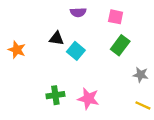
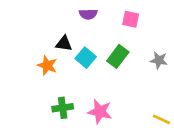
green rectangle: (120, 45) -> (118, 56), moved
orange star: (17, 50) -> (47, 65), moved
gray star: (141, 75) -> (159, 60), moved

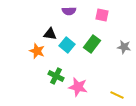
green cross: (63, 108) -> (56, 76), moved, turned 35
yellow line: (161, 119) -> (117, 95), moved

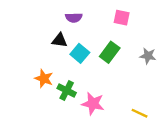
purple semicircle: (69, 11) -> (74, 18), moved
orange star: (37, 51) -> (44, 79), moved

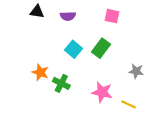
black triangle: (59, 40) -> (37, 12), moved
gray star: (148, 56) -> (136, 71), moved
pink star: (93, 104) -> (102, 92), moved

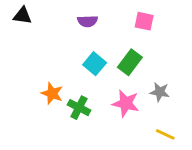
black triangle: (37, 12) -> (22, 16), moved
gray star: (136, 71) -> (160, 92), moved
pink star: (102, 92) -> (126, 103), moved

